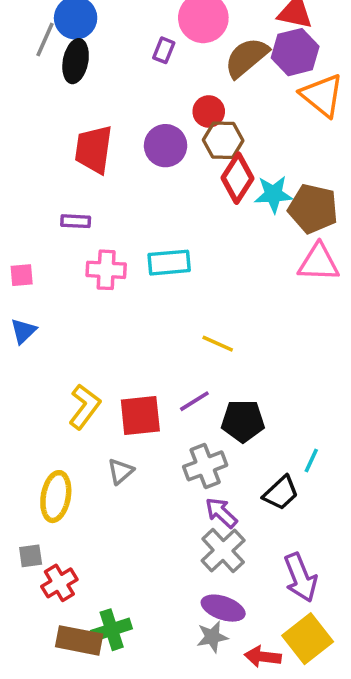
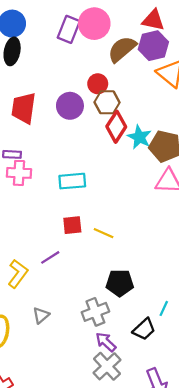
purple rectangle: (164, 50) -> (69, 29), moved, size x1.6
cyan star: (273, 194) -> (139, 137), turned 30
pink cross: (106, 270) -> (19, 173), moved
purple line: (194, 401) -> (50, 257), moved
red square: (140, 416) -> (72, 225), moved, size x0.7

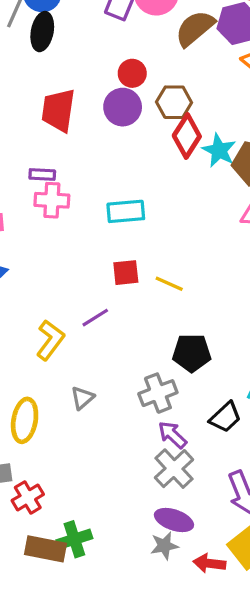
red circle: (98, 84) -> (132, 73), moved

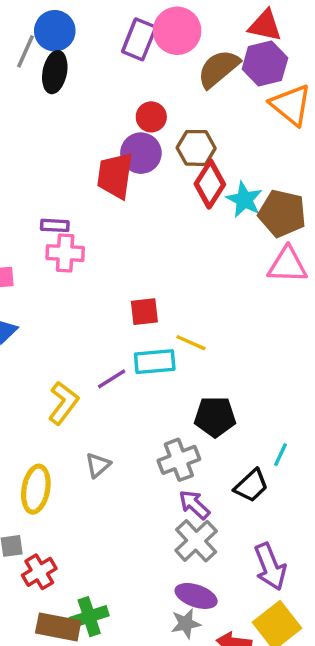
red trapezoid: (58, 110) -> (115, 176), moved
cyan rectangle: (126, 211) -> (155, 362), moved
red square: (126, 273) -> (144, 312), moved

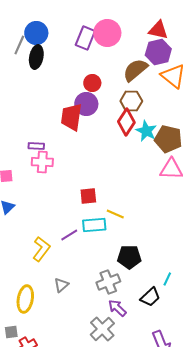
brown semicircle: (218, 69) -> (135, 70), moved
brown hexagon: (196, 148) -> (131, 101), moved
gray cross: (196, 541) -> (102, 329), moved

